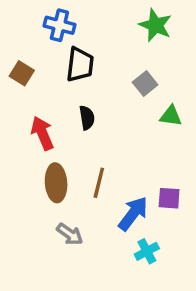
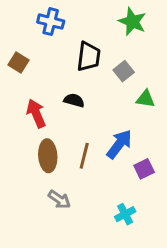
black trapezoid: (80, 65) -> (89, 57), moved
black semicircle: (87, 118) -> (74, 100), turned -66
purple square: (169, 198) -> (144, 169), turned -30
blue arrow: (133, 214) -> (119, 144), moved

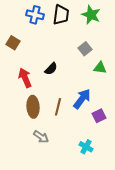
black trapezoid: (89, 57) -> (61, 15), moved
black semicircle: (74, 100) -> (51, 69), turned 120
cyan cross: (125, 214) -> (86, 147), turned -32

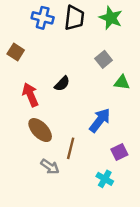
brown ellipse: (33, 107) -> (40, 130), turned -40
brown line: (58, 107) -> (71, 148), moved
purple square: (99, 116) -> (119, 152), moved

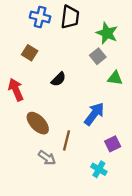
green star: (111, 18) -> (107, 33), moved
brown square: (16, 52) -> (30, 53), moved
red arrow: (30, 95) -> (16, 90), moved

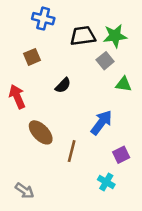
black trapezoid: (70, 17) -> (83, 36), moved, turned -105
green star: (107, 33) -> (115, 36), turned -30
brown square: (30, 53) -> (32, 57), turned 35
gray arrow: (47, 158) -> (25, 191), moved

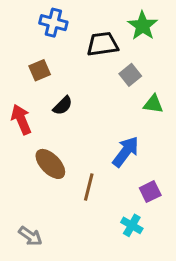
green star: (115, 36) -> (143, 26), moved, turned -30
black semicircle: (63, 85) -> (63, 106), moved

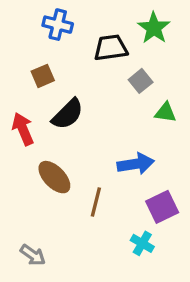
black semicircle: (63, 106) -> (68, 114), size x1.5
blue arrow: (126, 152) -> (136, 164), turned 44
purple square: (150, 192) -> (162, 207), size x1.4

